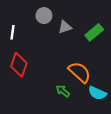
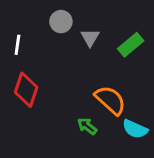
gray triangle: (65, 27) -> (90, 38), turned -40

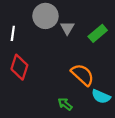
gray circle: (61, 22) -> (45, 16), size x1.5
green arrow: (87, 126) -> (65, 104), moved

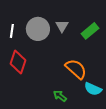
gray circle: (45, 16) -> (38, 29), moved

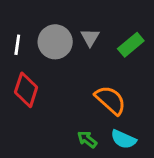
cyan semicircle: (93, 89) -> (123, 139), moved

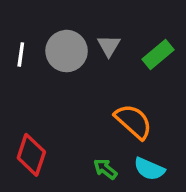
red diamond: (26, 90) -> (31, 155), moved

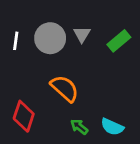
orange semicircle: (133, 121) -> (65, 88), moved

